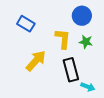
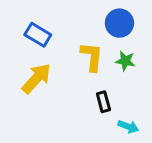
yellow arrow: (36, 61) -> (36, 78), moved
black rectangle: (71, 70) -> (103, 102), size x0.6

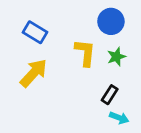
green star: (125, 61) -> (116, 57), turned -30
black rectangle: (103, 102) -> (110, 95), moved, turned 48

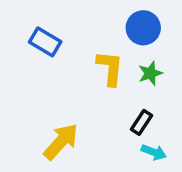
yellow arrow: (34, 73) -> (61, 142), moved

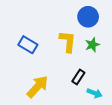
blue rectangle: (45, 42) -> (28, 45), moved
black rectangle: (141, 122) -> (78, 77), moved

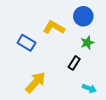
yellow L-shape: (68, 41) -> (54, 27), moved, turned -65
black rectangle: (78, 77) -> (74, 63), moved

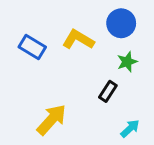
blue rectangle: (26, 43) -> (32, 47), moved
cyan arrow: (89, 88) -> (130, 128), turned -64

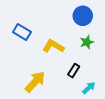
yellow L-shape: (78, 40) -> (53, 46), moved
black rectangle: (108, 91) -> (74, 71), moved

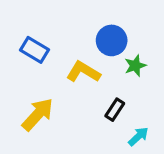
blue circle: (83, 16) -> (112, 40), moved
yellow arrow: (35, 82) -> (38, 114), moved

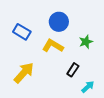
blue circle: (112, 40) -> (59, 22), moved

